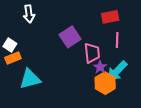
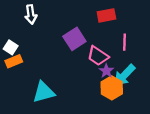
red rectangle: (110, 17) -> (106, 15), moved
pink trapezoid: (92, 53) -> (98, 56), turned 130
cyan triangle: (30, 79) -> (44, 92), moved

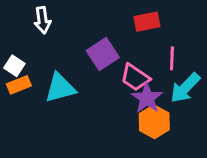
purple star: (106, 71) -> (147, 98), size x1.5
cyan arrow: (125, 75) -> (185, 88), moved
cyan triangle: (44, 92) -> (60, 88), moved

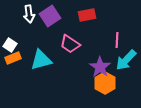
red rectangle: (147, 22) -> (87, 15), moved
purple square: (103, 54) -> (50, 16), moved
pink trapezoid: (135, 78) -> (70, 44), moved

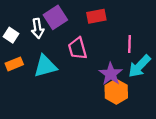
white arrow: (29, 14) -> (38, 28), moved
pink trapezoid: (70, 44) -> (77, 48), turned 40
white square: (10, 45) -> (11, 35), moved

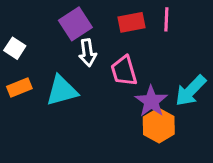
white arrow: (38, 28) -> (88, 53), moved
pink line: (130, 44) -> (166, 19), moved
pink trapezoid: (77, 48) -> (124, 71), moved

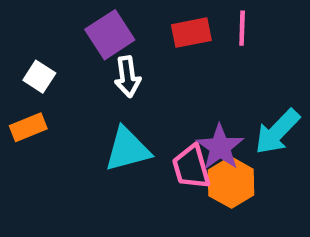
white square: (15, 48) -> (39, 77), moved
pink trapezoid: (124, 71) -> (191, 167), moved
cyan triangle: (62, 91) -> (127, 149), moved

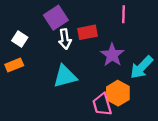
red rectangle: (191, 33) -> (87, 32), moved
purple star: (220, 147) -> (112, 55), moved
pink trapezoid: (191, 167) -> (102, 104), moved

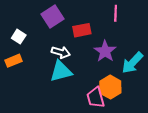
white arrow: (65, 39) -> (61, 52), moved, turned -66

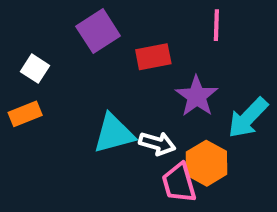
white arrow: (61, 52) -> (157, 143), moved

